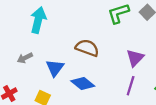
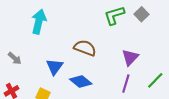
gray arrow: (25, 58) -> (15, 58), moved, turned -112

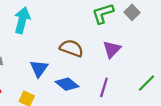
purple triangle: (130, 57) -> (112, 49), moved
purple line: (126, 84) -> (104, 87), moved

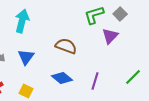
purple triangle: (112, 49) -> (110, 36), moved
blue triangle: (39, 68) -> (26, 57), moved

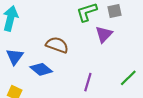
gray square: (120, 14) -> (114, 11), turned 32
blue diamond: (62, 78) -> (41, 69), moved

